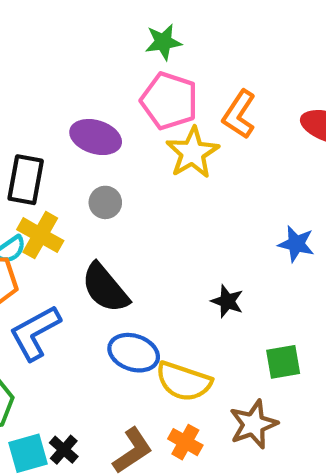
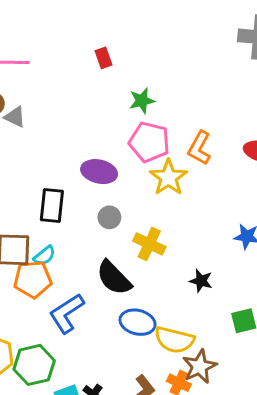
yellow cross: (40, 235) -> (149, 244), moved
brown star: (253, 424) -> (200, 366), moved

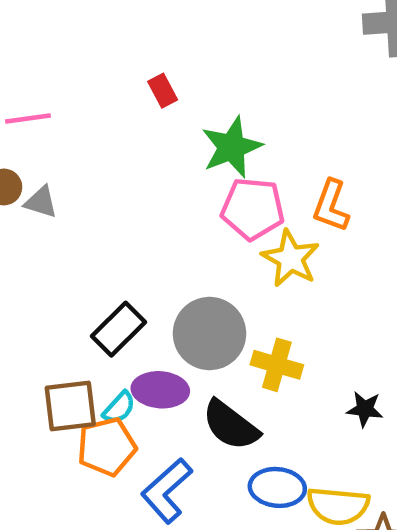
green star: (142, 101) -> (232, 147), size x1.5
purple ellipse: (99, 172) -> (160, 390), moved
black rectangle: (52, 206) -> (118, 329), turned 48
gray circle: (109, 217) -> (210, 334), size x2.0

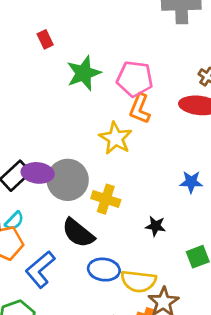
pink pentagon: (253, 209) -> (135, 79), moved
purple ellipse: (160, 390) -> (38, 173), moved

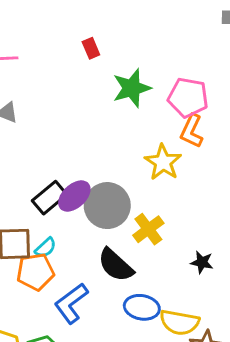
purple ellipse: (38, 173) -> (74, 196), turned -52
yellow cross: (106, 199) -> (148, 229), turned 32

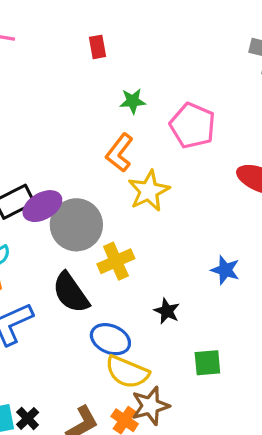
green star: (132, 88) -> (133, 101), size x0.6
orange L-shape: (192, 131) -> (120, 153), moved
blue ellipse: (142, 307) -> (110, 339), moved

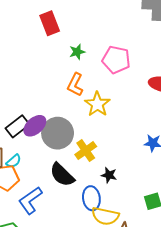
red rectangle: (98, 47) -> (50, 23), size x1.6
black star: (167, 311) -> (109, 175), moved
blue ellipse: (110, 339) -> (91, 198), turned 70

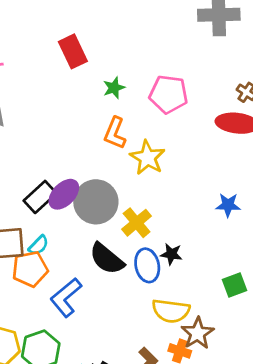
blue ellipse: (91, 198) -> (147, 265), moved

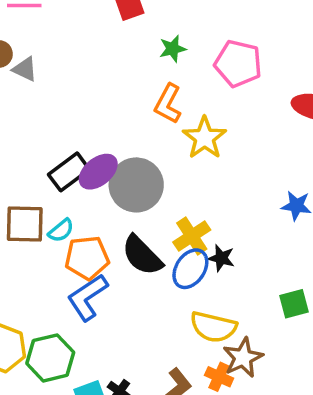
yellow cross: (137, 223) -> (192, 236), moved
blue ellipse: (147, 265) -> (190, 269), turned 40
orange pentagon: (30, 269) -> (87, 258), moved

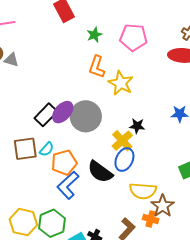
black semicircle: (142, 255) -> (100, 172), moved
black star: (221, 258) -> (137, 126), moved

